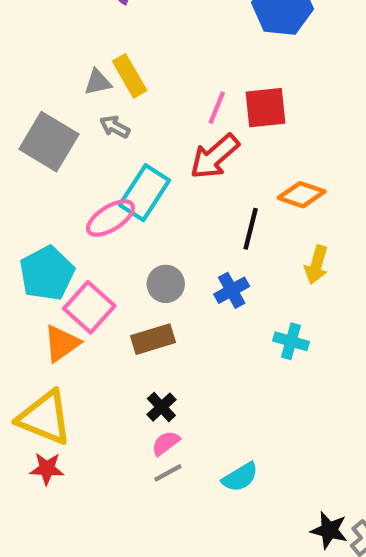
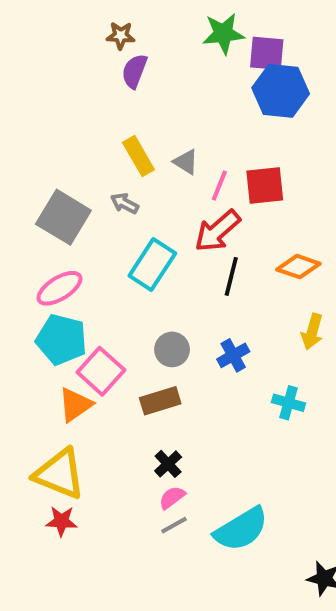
gray triangle: (98, 82) -> (186, 162), moved, turned 44
pink ellipse: (111, 218) -> (59, 288), moved
black line: (251, 229) -> (231, 276), moved
cyan pentagon: (47, 273) -> (61, 340), turned -30
cyan semicircle: (240, 477) -> (241, 529), size x1.6

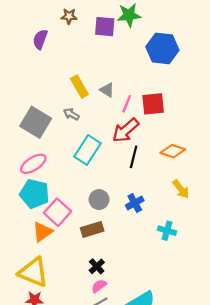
purple square: (267, 53) -> (105, 27), moved
purple semicircle: (134, 71) -> (40, 39), moved
yellow arrow: (312, 332) -> (181, 189), turned -54

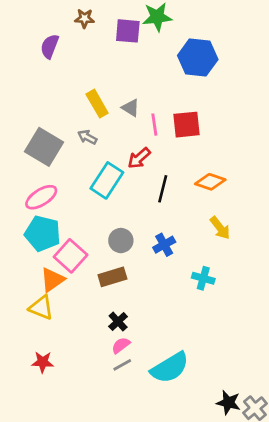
pink line: (127, 104) -> (154, 125), turned -30
red arrow: (126, 130) -> (139, 158), moved, size x0.7
yellow triangle: (33, 272) -> (41, 308), moved, size x0.7

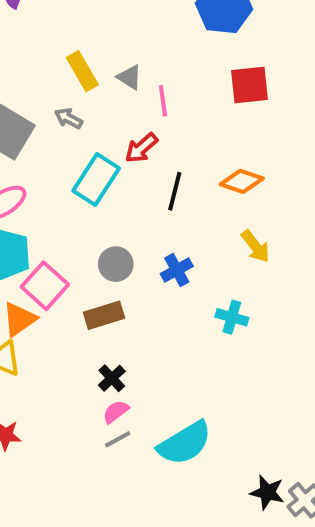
red square: (187, 125) -> (250, 85), moved

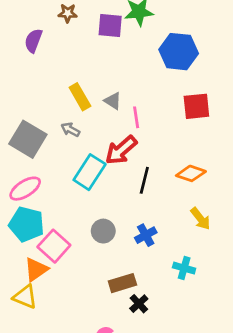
red arrow: (141, 148) -> (121, 150), size x1.4
brown rectangle: (104, 315) -> (122, 283), moved
black cross: (112, 378) -> (139, 304), moved

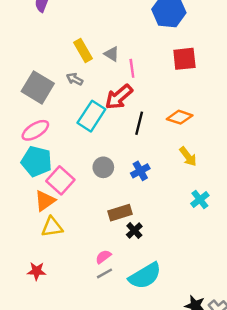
cyan cross: (184, 268) -> (200, 200), moved, turned 36
yellow triangle: (25, 297) -> (52, 227), moved, turned -30

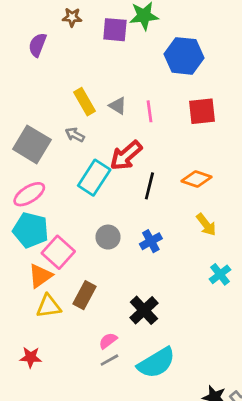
pink line: (132, 68) -> (149, 111), moved
brown rectangle: (120, 213) -> (85, 295), moved, turned -45
black cross: (134, 231) -> (144, 310), size x1.5

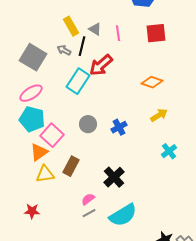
black line: (149, 186) -> (82, 46), moved
yellow arrow: (206, 225) -> (159, 115), turned -84

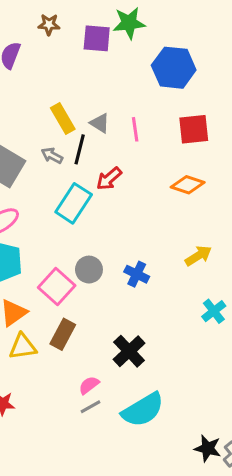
red arrow: (101, 65) -> (109, 179), size x0.7
orange diamond: (152, 82) -> (188, 185), moved
blue cross: (119, 127) -> (137, 274), turned -35
pink square: (52, 135) -> (57, 287), moved

